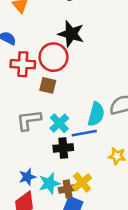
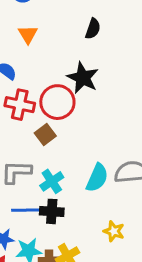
brown square: (48, 85) -> (45, 134), turned 30
blue line: (84, 133) -> (26, 210), moved

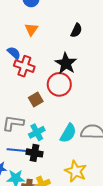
red circle: (57, 102) -> (59, 84), moved
red cross: (20, 105) -> (24, 66), moved
yellow star: (114, 231) -> (76, 171), size x1.5

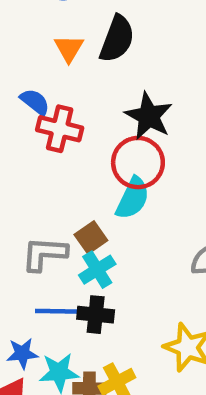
black semicircle: (76, 30) -> (117, 39), moved, size x1.5
brown square: (36, 100) -> (91, 237), moved
cyan semicircle: (68, 133) -> (133, 198), moved

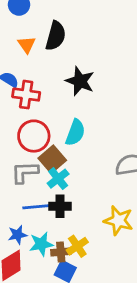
red circle: (138, 163) -> (34, 136), moved
brown square: (91, 237) -> (52, 159), size x1.4

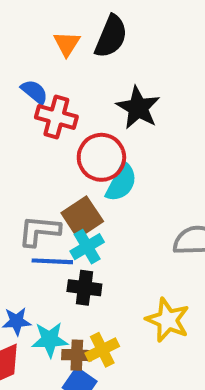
red circle: (34, 136) -> (101, 157), moved
blue line: (36, 207) -> (52, 261), moved

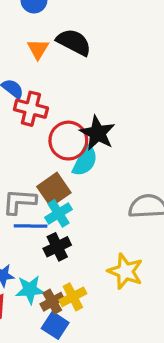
black semicircle: (111, 36) -> (74, 42), turned -84
black star: (138, 108) -> (97, 133), moved
black cross: (84, 288) -> (57, 247), turned -32
brown cross: (77, 355) -> (52, 302), turned -30

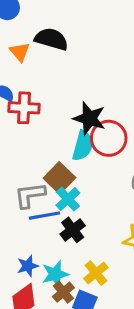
red circle: (68, 141) -> (109, 138), moved
brown cross: (52, 302) -> (63, 292), moved

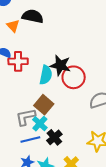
cyan semicircle: (83, 146) -> (46, 75), moved
cyan cross: (68, 199) -> (40, 124), moved
blue line: (44, 216) -> (30, 139), moved

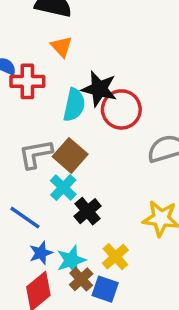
orange triangle: (13, 26) -> (62, 47), moved
gray L-shape: (26, 117) -> (36, 154), moved
blue line: (30, 139) -> (25, 218), moved, turned 48

